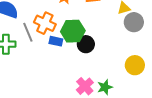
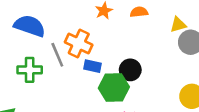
green hexagon: (73, 31) -> (114, 88), moved

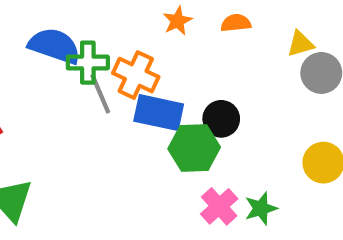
blue rectangle: (92, 66) -> (159, 113), size x1.6
green cross: (30, 70) -> (88, 63), moved

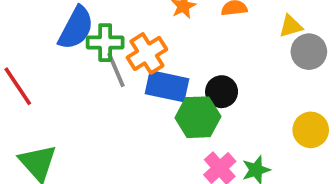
blue semicircle: (54, 46) -> (76, 28), turned 99
orange cross: (136, 75) -> (147, 53), turned 33

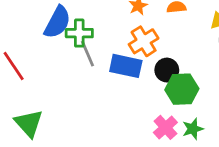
orange cross: (147, 53) -> (144, 41), moved
green hexagon: (198, 117) -> (182, 89), moved

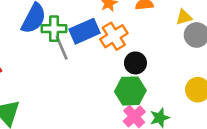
blue rectangle: (126, 66) -> (85, 31), moved, turned -36
green hexagon: (182, 89) -> (130, 91), moved

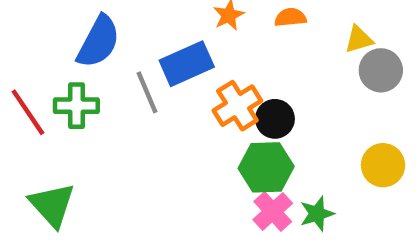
green cross: (54, 29) -> (76, 106), moved
orange cross: (114, 36) -> (237, 106), moved

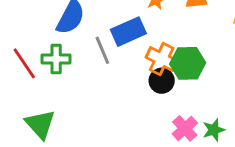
orange cross: (237, 106) -> (162, 59), turned -32
black circle: (275, 119) -> (162, 81), moved
green hexagon: (266, 167) -> (188, 63), moved

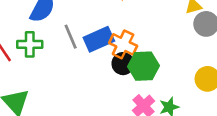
blue rectangle: (128, 32) -> (99, 39), moved
green hexagon: (188, 63) -> (144, 66), moved

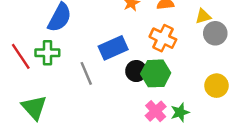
gray line: (71, 37) -> (86, 73), moved
orange cross: (123, 44) -> (163, 38), moved

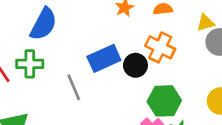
black circle: (136, 71) -> (135, 65), moved
green hexagon: (156, 73) -> (164, 101), moved

